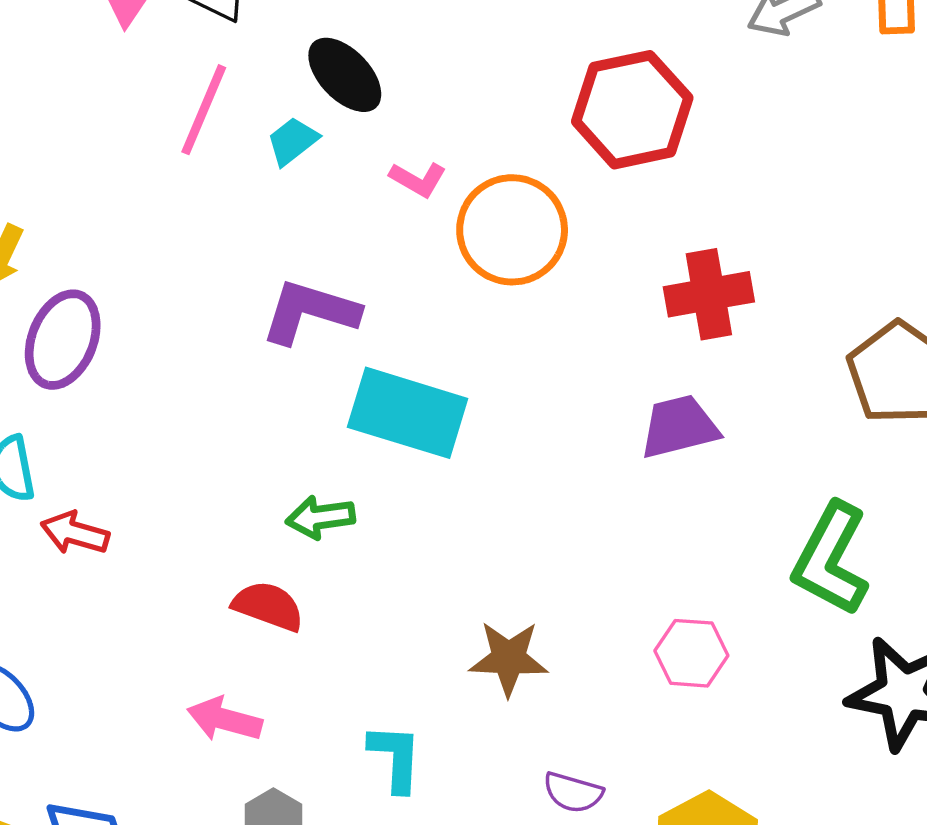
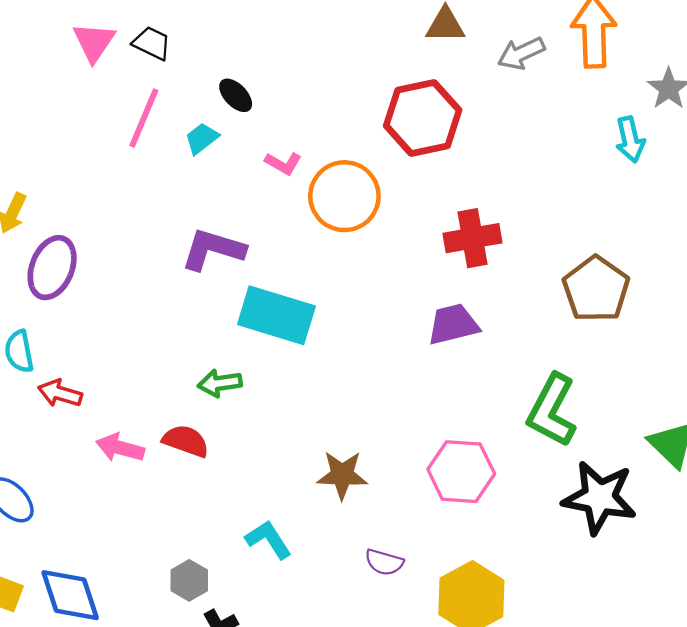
black ellipse: (345, 75) -> (236, 95), size x0.7
pink hexagon: (691, 653) -> (461, 472), size x1.4
pink arrow: (225, 719) -> (120, 448), moved
cyan L-shape: (395, 758) -> (269, 540), turned -36

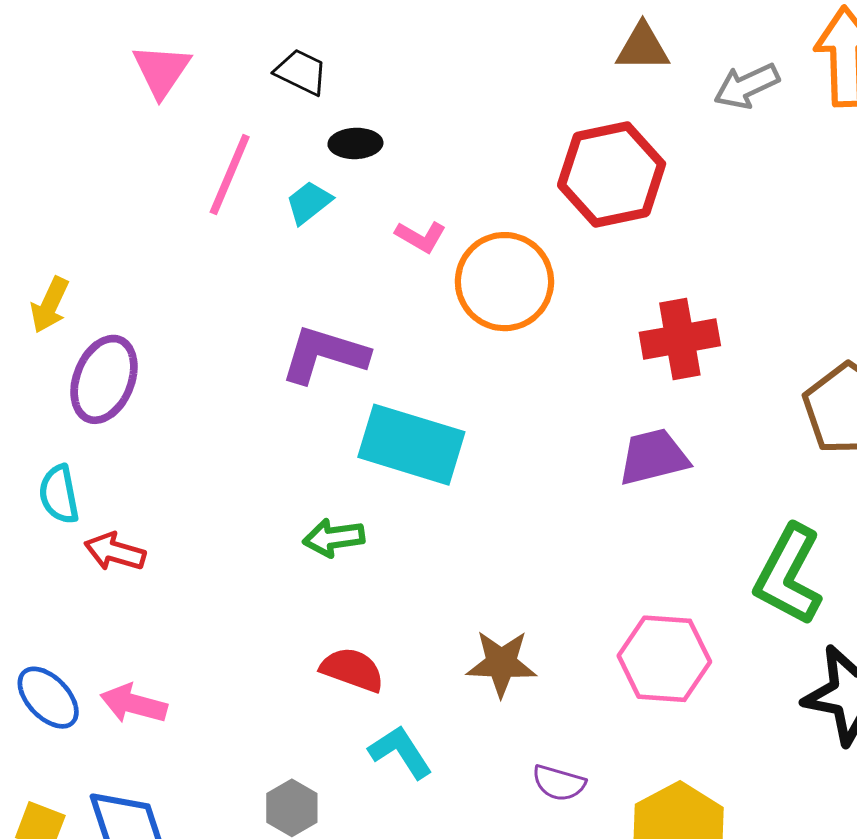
black trapezoid: (152, 43) -> (301, 72), moved
black ellipse: (236, 95) -> (355, 143), turned -48
red semicircle: (186, 441) -> (352, 670), moved
pink arrow: (120, 448) -> (133, 704), moved

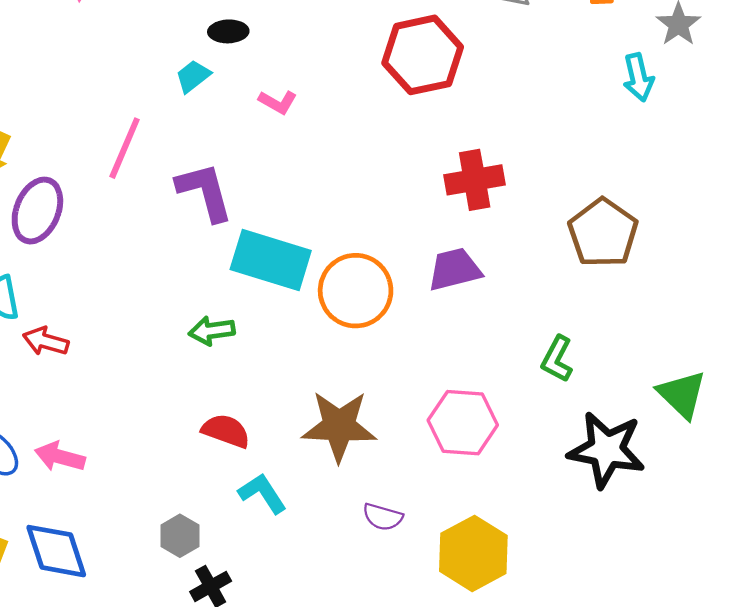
pink line: (230, 175) -> (125, 148), moved
orange circle: (504, 282) -> (356, 291), moved
purple L-shape: (324, 355) -> (205, 192), turned 58
green L-shape: (789, 575) -> (557, 359), size x0.6
brown star: (501, 663) -> (339, 426), size x1.4

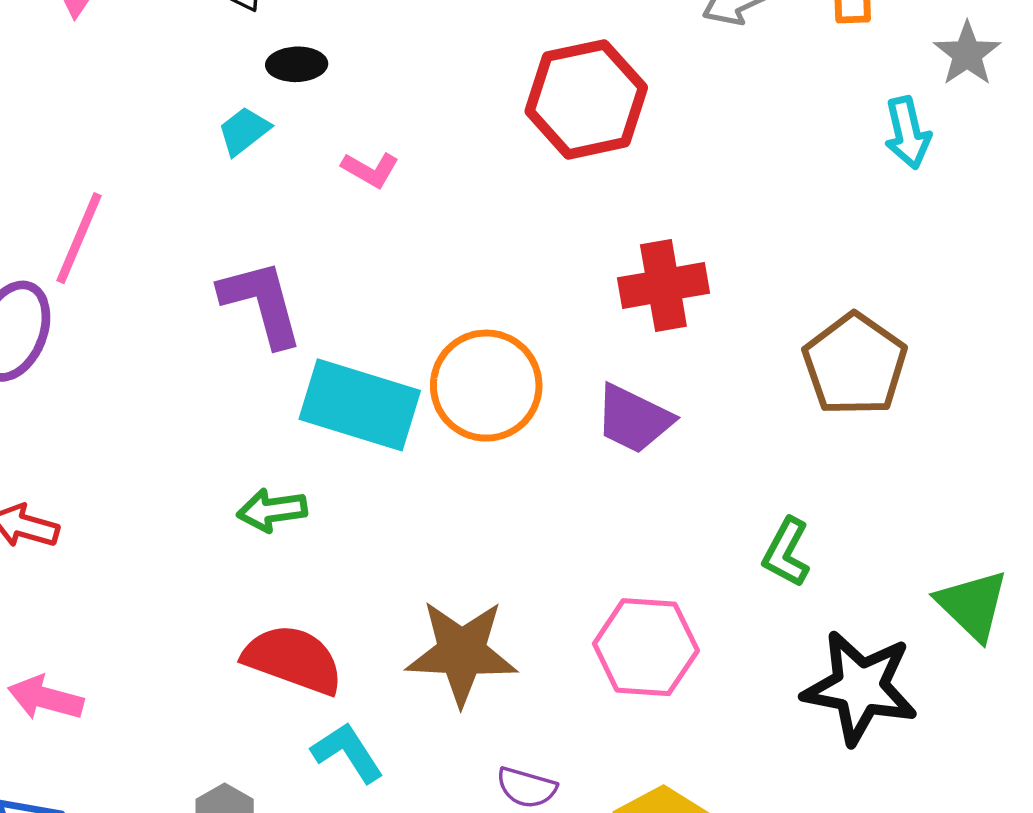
pink line: (125, 148) -> (79, 238), moved
purple trapezoid: (455, 269) -> (634, 419), turned -140
orange circle: (356, 291) -> (486, 386), moved
red semicircle: (226, 431) -> (293, 659), size x1.4

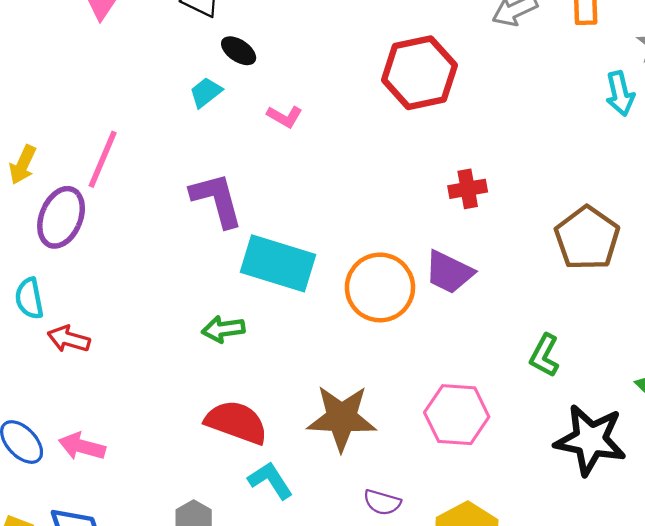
black ellipse: (297, 64) -> (239, 51), turned 36
red cross: (663, 286) -> (468, 189), size x0.7
orange circle: (486, 386) -> (380, 287), moved

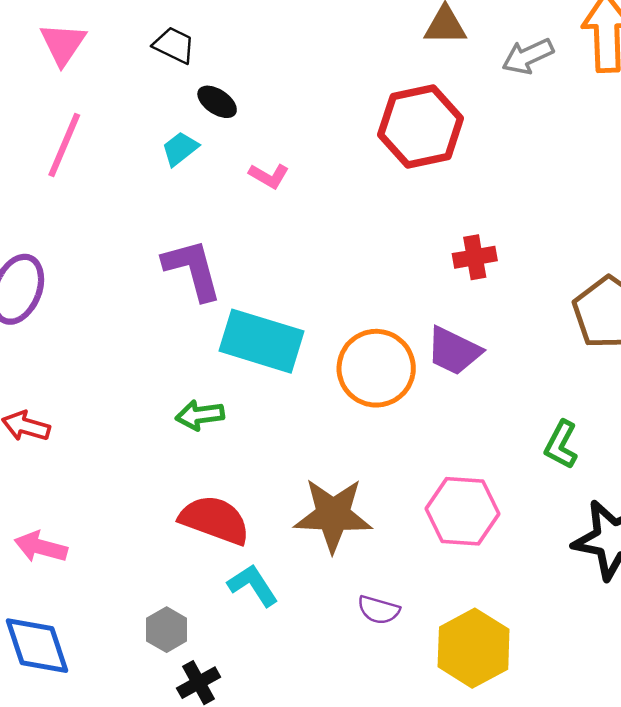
pink line: (103, 159) -> (64, 145), moved

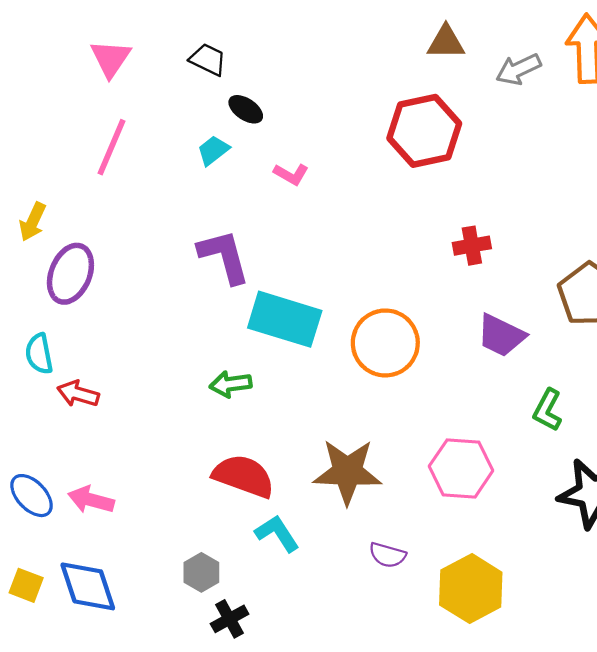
purple trapezoid: (454, 351) -> (501, 335), moved

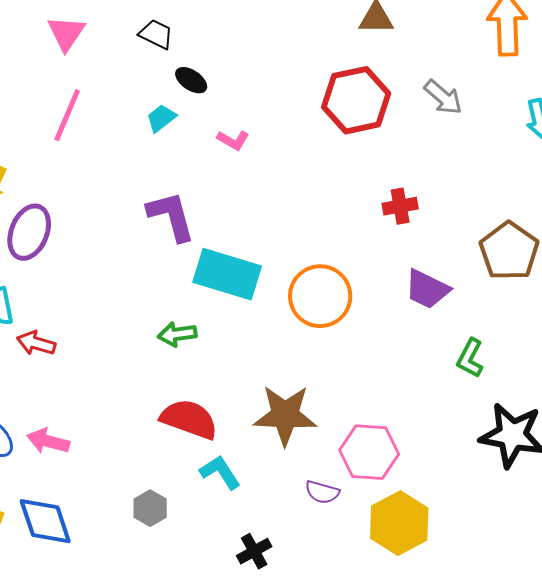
gray arrow: (518, 69) -> (443, 97), moved, turned -114
pink hexagon: (461, 468) -> (369, 452), moved
black cross: (230, 619) -> (254, 551), moved

